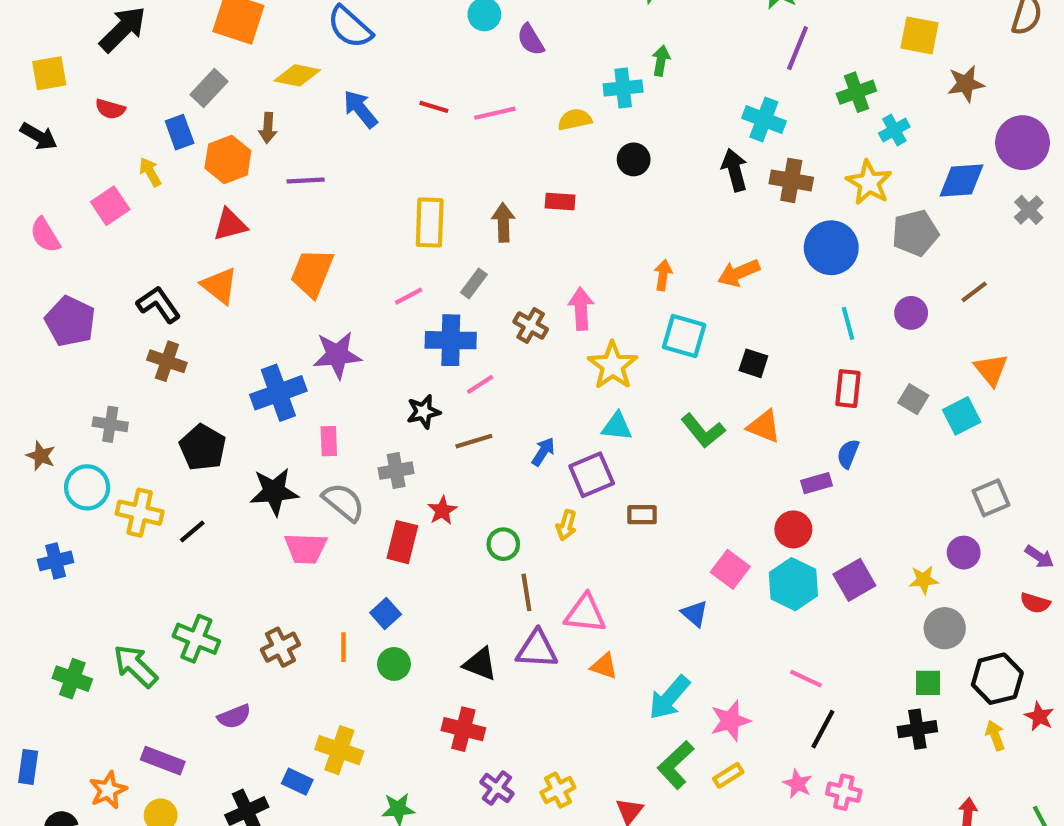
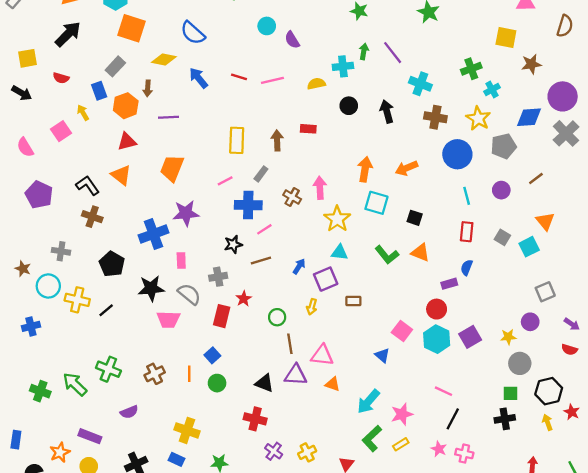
purple line: (798, 48) -> (393, 53), moved, turned -60
black arrow: (735, 170) -> (387, 111), moved
gray cross: (1029, 210) -> (566, 133), size x1.6
orange arrow: (663, 275) -> (365, 169), size x1.5
blue rectangle: (297, 782) -> (177, 459), moved

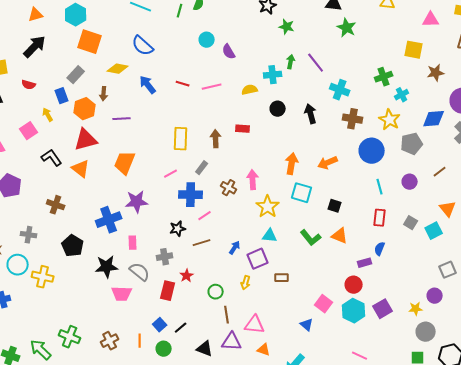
red triangle: (127, 142) -> (86, 140), size x1.4
black L-shape: (88, 185) -> (52, 158), moved
black line: (106, 310) -> (181, 328), moved

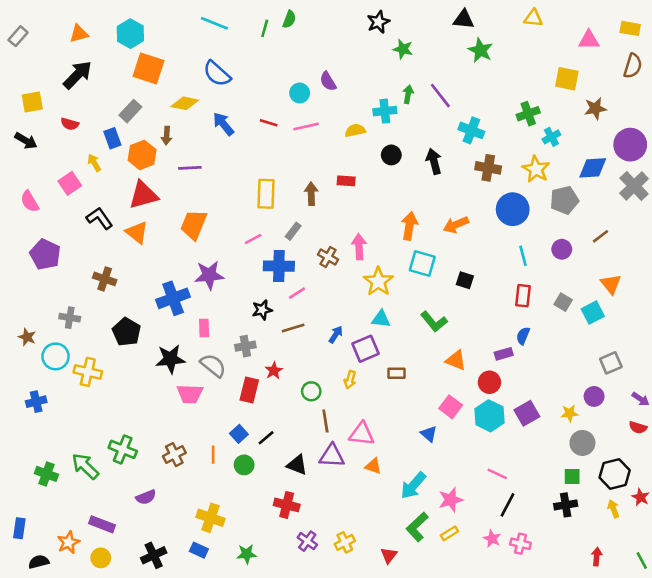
cyan circle: (207, 40) -> (300, 93), moved
orange triangle: (340, 236) -> (456, 360), moved

